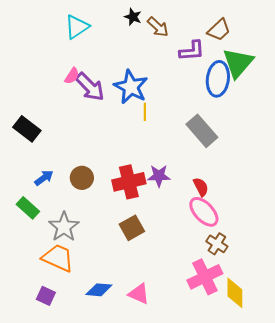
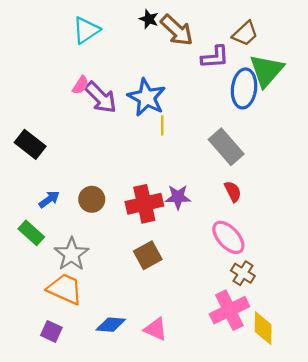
brown arrow: (158, 27) -> (177, 30), size x1.4
red semicircle: (201, 187) -> (233, 191), moved

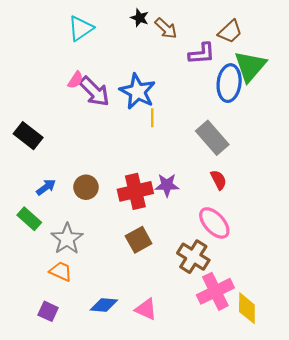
brown arrow: (177, 30) -> (166, 28), size x0.7
brown cross: (243, 273) -> (193, 257), moved, size x1.4
orange trapezoid: (65, 289) -> (61, 271), size x0.7

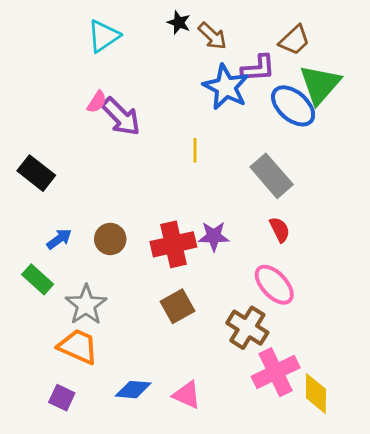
blue ellipse: (229, 83) -> (293, 106), turned -56
blue star: (138, 91) -> (226, 87), moved
orange trapezoid: (61, 271) -> (78, 347), size x1.4

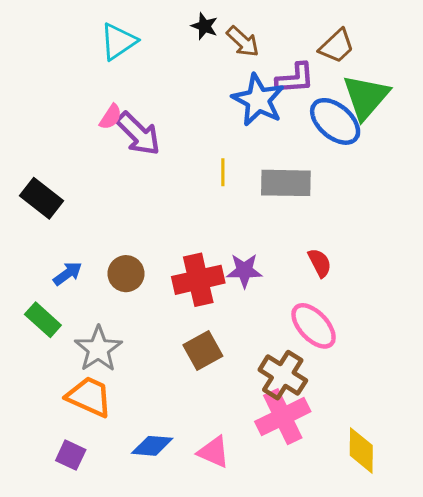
gray rectangle: (272, 176) -> (286, 183), moved, turned -48
pink cross: (276, 372) -> (283, 417), moved

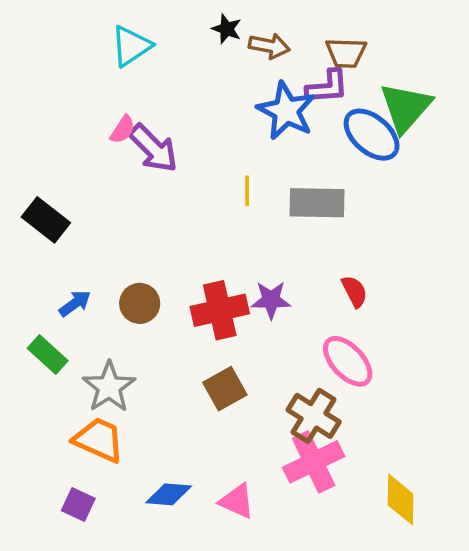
brown arrow: (243, 41) -> (269, 46), turned -32
brown trapezoid: (337, 46) -> (346, 53), moved, turned 45

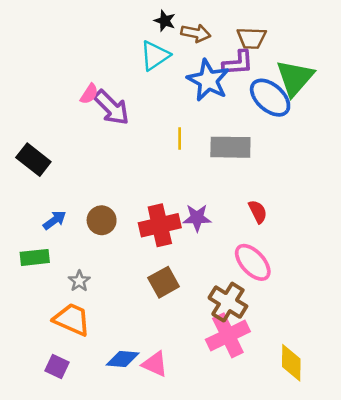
cyan triangle: (131, 46) -> (155, 55), moved
green rectangle: (48, 355) -> (35, 257), turned -48
gray star: (109, 387) -> (79, 281), size x0.6
pink triangle: (237, 501) -> (155, 364), moved

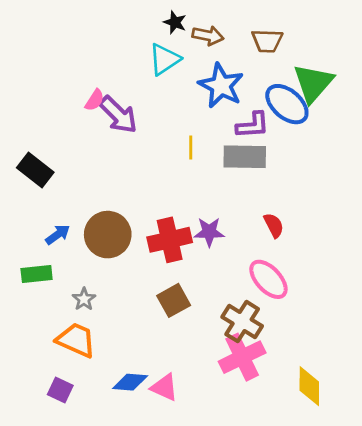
purple L-shape: (238, 63) -> (253, 125), moved
brown circle: (102, 220) -> (108, 235), size x1.5

